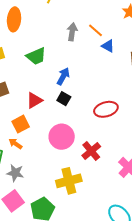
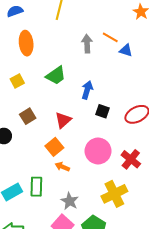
black square: (64, 99) -> (103, 111), moved
orange arrow: (15, 144) -> (62, 167), moved
gray star: (15, 173) -> (70, 201), moved, turned 30

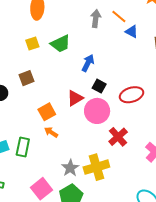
yellow square: (17, 81) -> (32, 43), moved
red triangle: (63, 120) -> (75, 98), moved
pink circle: (98, 151) -> (97, 111), moved
gray star: (70, 201) -> (70, 168), moved

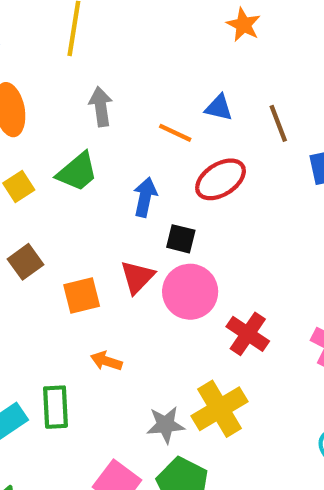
orange line: (119, 16) -> (175, 133), moved
gray arrow: (96, 19) -> (101, 107), moved
red ellipse: (131, 95) -> (221, 179), moved
orange square: (47, 112) -> (82, 296), moved, turned 30
gray star: (70, 168) -> (166, 425), turned -30

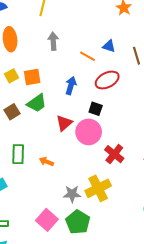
green trapezoid: (77, 172) -> (37, 103), moved
black square: (181, 239) -> (96, 109), moved
orange square: (82, 296) -> (32, 77), moved
green rectangle: (55, 407) -> (18, 154), moved

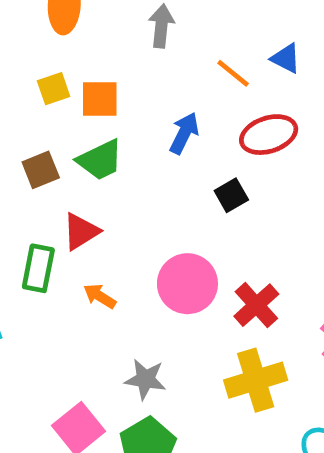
black square: (96, 109) -> (231, 195), turned 32
red triangle: (64, 123) -> (81, 231), moved
pink circle: (89, 132) -> (187, 284), moved
yellow cross: (98, 188) -> (256, 380), moved

